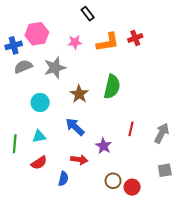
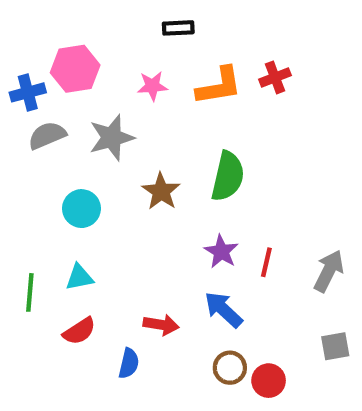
black rectangle: (88, 14) -> (178, 28), turned -56
blue arrow: (75, 127) -> (223, 310), moved
purple star: (104, 146) -> (221, 252), moved

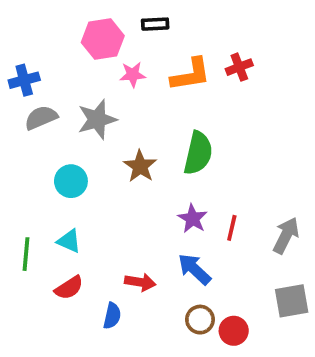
pink hexagon: (75, 69) -> (103, 39), moved
cyan triangle: (79, 277) -> (69, 241), turned 35
gray square: (335, 346) -> (292, 301), size x1.4

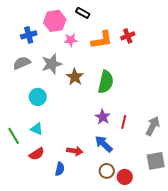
black rectangle: (155, 24) -> (83, 13), turned 32
blue cross: (24, 80) -> (29, 35), moved
brown star: (140, 166) -> (75, 77), moved
green line: (26, 254) -> (14, 136), turned -36

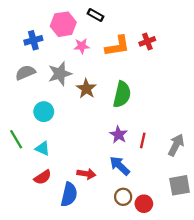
green line: (14, 136) -> (16, 139), moved
blue semicircle: (60, 169) -> (69, 194), size x1.5

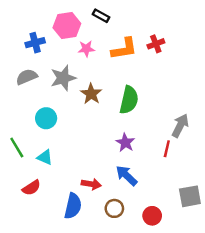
red line: (143, 140) -> (167, 149), moved
gray arrow: (176, 145) -> (180, 126), moved
red semicircle: (43, 177) -> (31, 188), moved
brown circle: (123, 197) -> (114, 208), moved

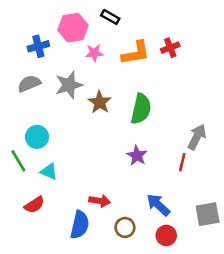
cyan circle: (46, 118) -> (37, 137), moved
blue arrow: (127, 176) -> (158, 205), moved

